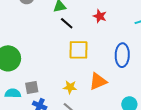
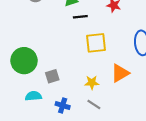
black line: (67, 23) -> (80, 17), turned -40
gray square: (32, 88) -> (52, 76), moved

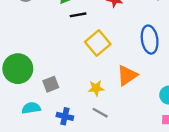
yellow square: (96, 43) -> (98, 43), turned -30

